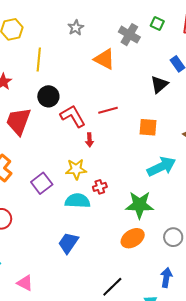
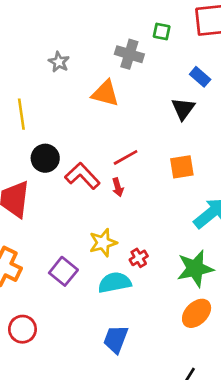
red arrow: (90, 140) -> (118, 187), moved

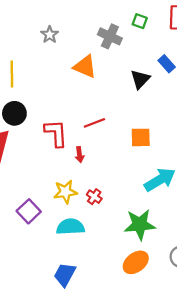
black triangle: (183, 109) -> (140, 79), moved
black circle: (45, 158) -> (14, 113), moved
red L-shape: (82, 176) -> (56, 133), turned 32
red arrow: (118, 187) -> (80, 155), moved
red cross: (139, 258) -> (94, 197), moved, turned -32

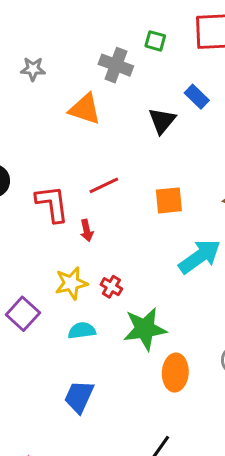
gray star: (50, 35) -> (33, 69), turned -30
green star: (140, 225) -> (145, 329), moved
cyan semicircle: (70, 227) -> (82, 331), size x0.7
orange ellipse: (136, 262) -> (175, 373), turned -45

